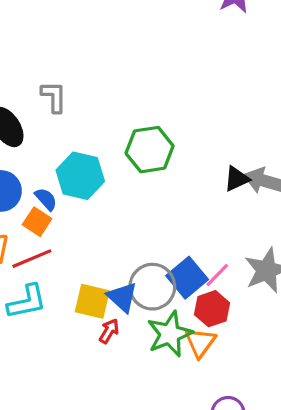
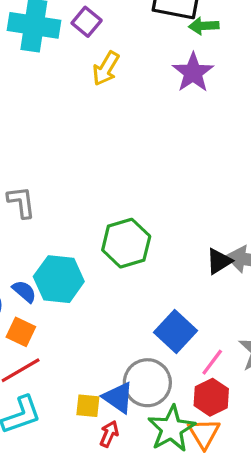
blue semicircle: (46, 199) -> (24, 291), moved
blue square: (187, 278) -> (176, 332), moved
yellow square: (92, 301) -> (88, 406), size x0.7

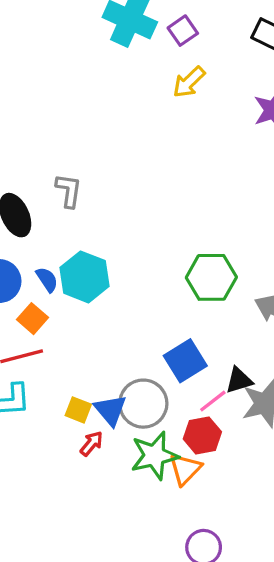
green hexagon: (126, 243) -> (211, 277), moved
black triangle: (219, 261) -> (239, 380), moved

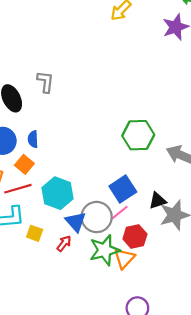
cyan hexagon: (85, 277) -> (58, 193), moved
blue semicircle: (47, 280) -> (33, 139), turned -147
pink line: (213, 401) -> (120, 213), moved
yellow square: (78, 410) -> (35, 233), moved

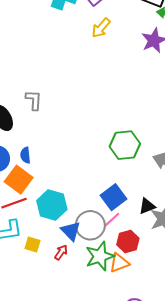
orange square: (24, 164) -> (19, 180), size x1.5
orange triangle: (124, 258) -> (119, 263), turned 30

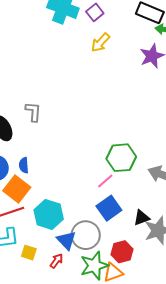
pink line: (112, 220) -> (105, 181), moved

